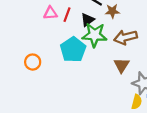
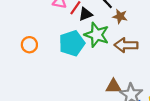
black triangle: (88, 20) -> (86, 14), moved
brown triangle: (122, 65) -> (113, 86), moved, turned 42

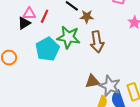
black triangle: (86, 14) -> (24, 23), moved
brown arrow: (126, 45) -> (97, 42), turned -90

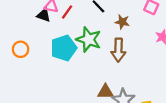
brown star: (87, 17) -> (122, 22), moved
black triangle: (24, 23) -> (44, 15), turned 40

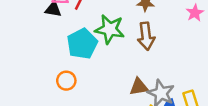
orange circle: (21, 49) -> (66, 81), moved

